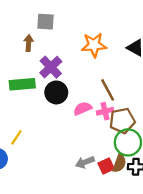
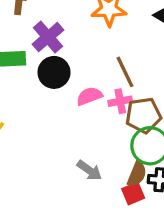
gray arrow: (85, 162) -> (89, 170), turned -126
red square: (106, 166) -> (133, 193), moved

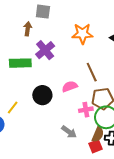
black circle: (54, 72) -> (42, 95), moved
pink cross: (120, 101) -> (86, 110), moved

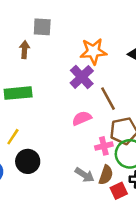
purple cross: (45, 50) -> (82, 77), moved
black circle: (42, 95) -> (28, 161), moved
yellow line: (13, 107) -> (13, 137), moved
brown semicircle: (98, 134) -> (106, 175), moved

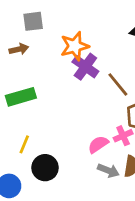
brown arrow: (25, 50) -> (19, 49), turned 84
orange star: (93, 51) -> (75, 46), moved
pink semicircle: (82, 118) -> (98, 144), moved

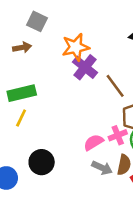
gray square: (33, 21) -> (37, 21), turned 30
yellow line: (24, 144) -> (21, 118), moved

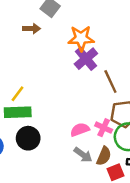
green rectangle: (22, 93) -> (18, 112), moved
pink cross: (118, 135) -> (104, 128), turned 35

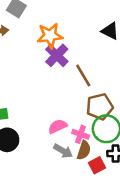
pink cross: (104, 128) -> (81, 134), moved

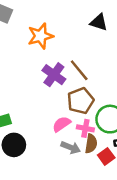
purple cross: (57, 55) -> (54, 75), moved
brown pentagon: (100, 107) -> (81, 101), moved

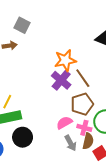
orange star: (40, 36) -> (65, 60), moved
gray arrow: (71, 147) -> (71, 143), turned 35

